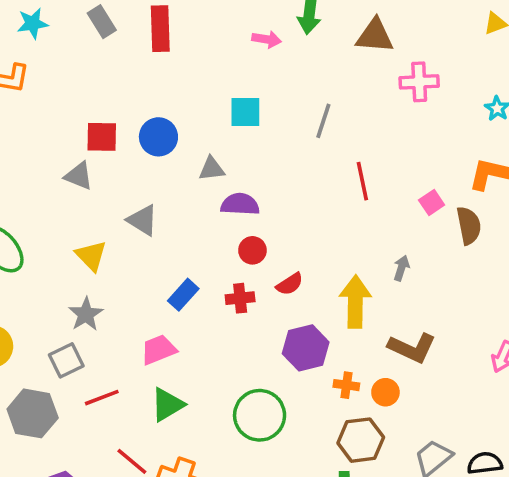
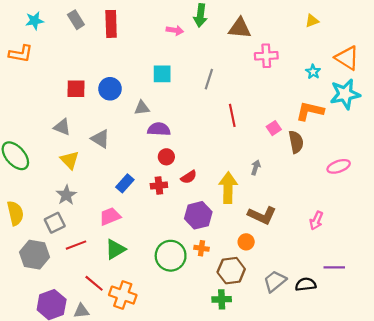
gray triangle: (79, 176) -> (62, 127), moved
orange cross: (346, 385) -> (201, 248), moved

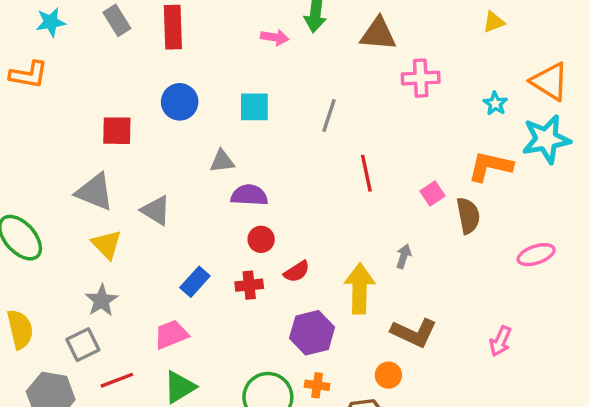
blue circle: (110, 89) -> (180, 102), moved
gray triangle: (62, 127) -> (95, 192), size x1.4

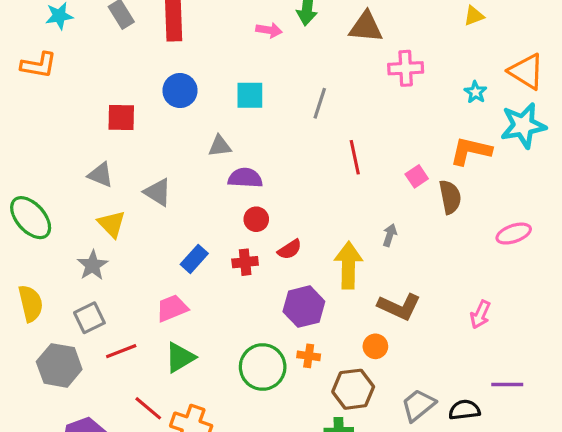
gray triangle: (95, 192) -> (101, 175), size x0.7
gray star: (102, 300) -> (93, 265), moved

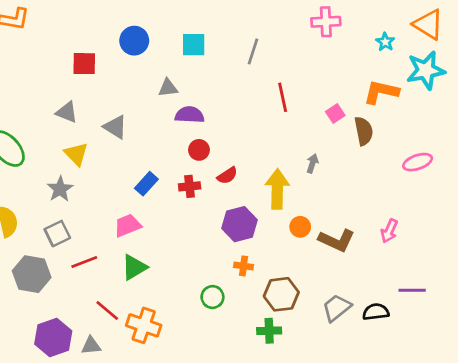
brown L-shape: (399, 307) -> (337, 240), moved
orange circle: (375, 346) -> (300, 227), moved
green circle: (263, 367) -> (212, 297), moved, size x0.6

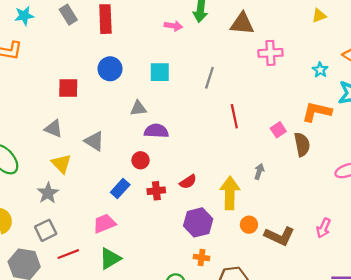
red circle: (199, 150) -> (141, 160), moved

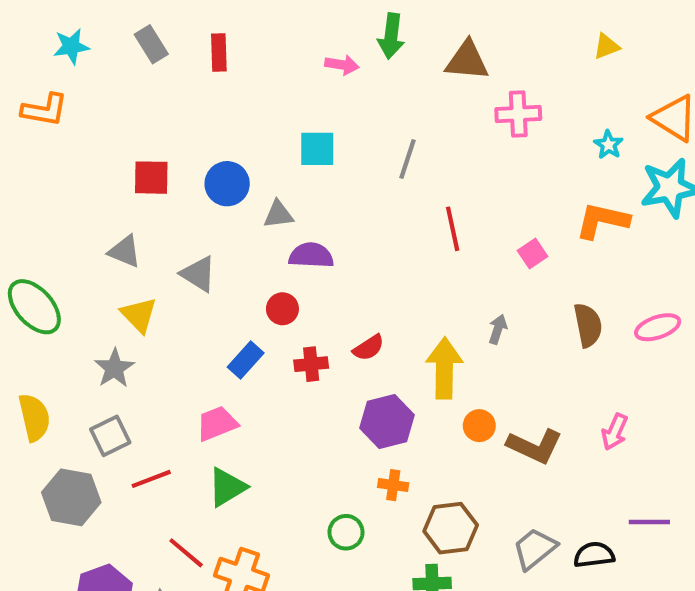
red rectangle: (105, 19) -> (219, 52), size x0.7
blue circle: (110, 69) -> (227, 184), moved
brown semicircle: (302, 144) -> (588, 325), moved

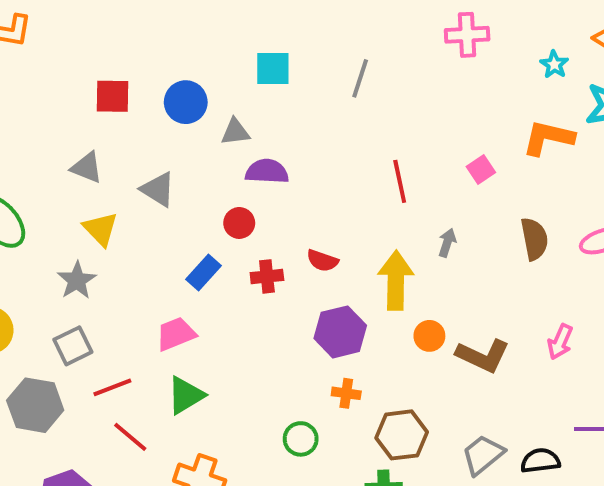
red line: (453, 229) -> (400, 181), moved
red semicircle: (369, 348) -> (322, 261), turned 52
red line: (186, 553) -> (130, 437), moved

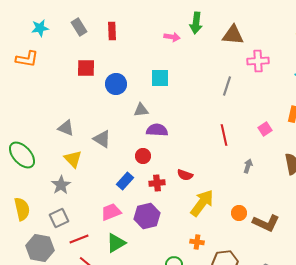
gray line: (360, 78) -> (227, 86), moved
red square: (112, 96) -> (86, 68), moved
blue circle: (186, 102) -> (116, 84), moved
yellow arrow: (396, 280) -> (202, 203), moved, turned 36
purple hexagon: (340, 332) -> (147, 216), moved

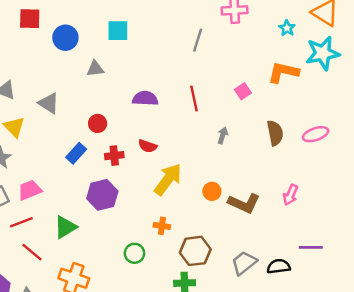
purple semicircle: (157, 130) -> (145, 98), moved
pink trapezoid: (111, 212) -> (30, 190), moved

